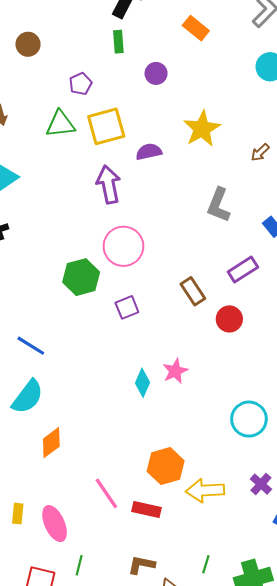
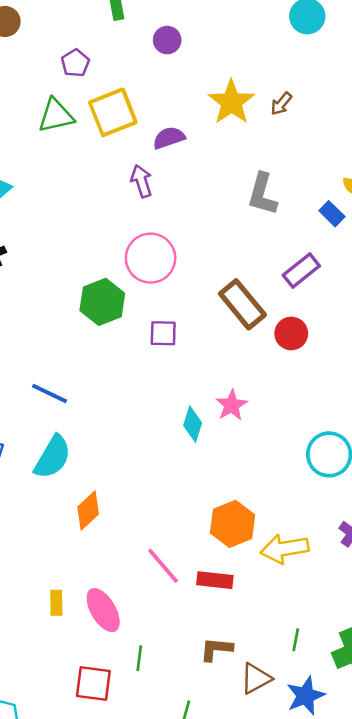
brown arrow: (260, 152) -> (281, 104), moved
purple arrow: (109, 185) -> (141, 181), moved, size x0.7
brown rectangle: (193, 291) -> (242, 304), size x1.4
purple square: (127, 307) -> (163, 333), turned 30

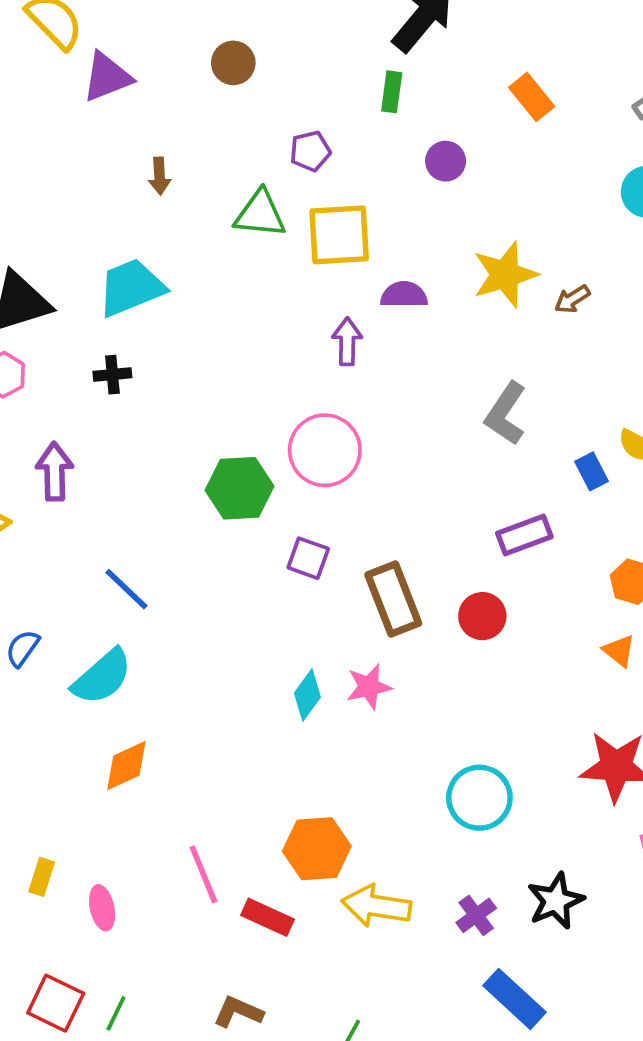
brown rectangle: (242, 304) -> (393, 599), moved
pink ellipse: (103, 610) -> (102, 908), size x0.7
green line: (139, 658) -> (116, 1013), moved

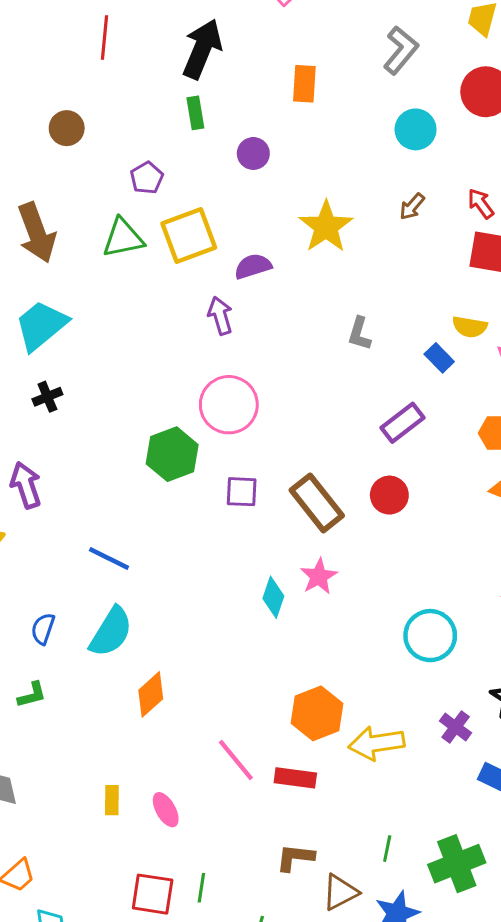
orange rectangle: (532, 97) -> (304, 84), turned 60
brown arrow: (160, 176) -> (37, 233), size x2.0
brown arrow: (572, 299) -> (412, 207), moved
gray L-shape: (506, 414) -> (359, 334), size x0.7

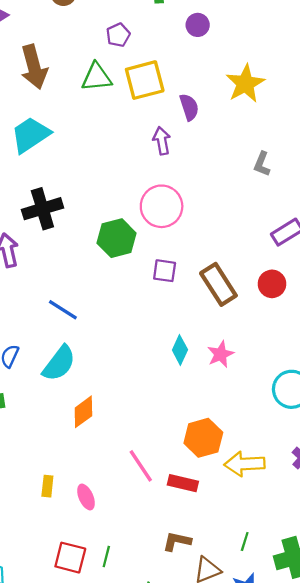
purple semicircle: (253, 266) -> (189, 107), turned 84
black cross: (47, 397) -> (42, 209), moved, size x1.8
pink star: (319, 576) -> (221, 354), moved

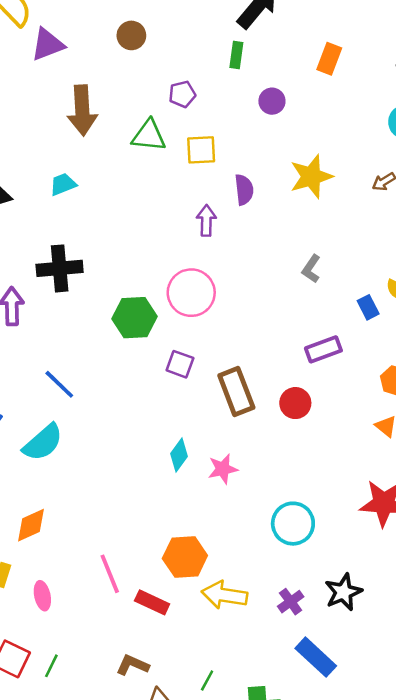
yellow square: (145, 80) -> (201, 150), size x0.7
cyan trapezoid: (30, 135) -> (63, 184), size x0.6
orange diamond: (83, 412) -> (31, 525), moved

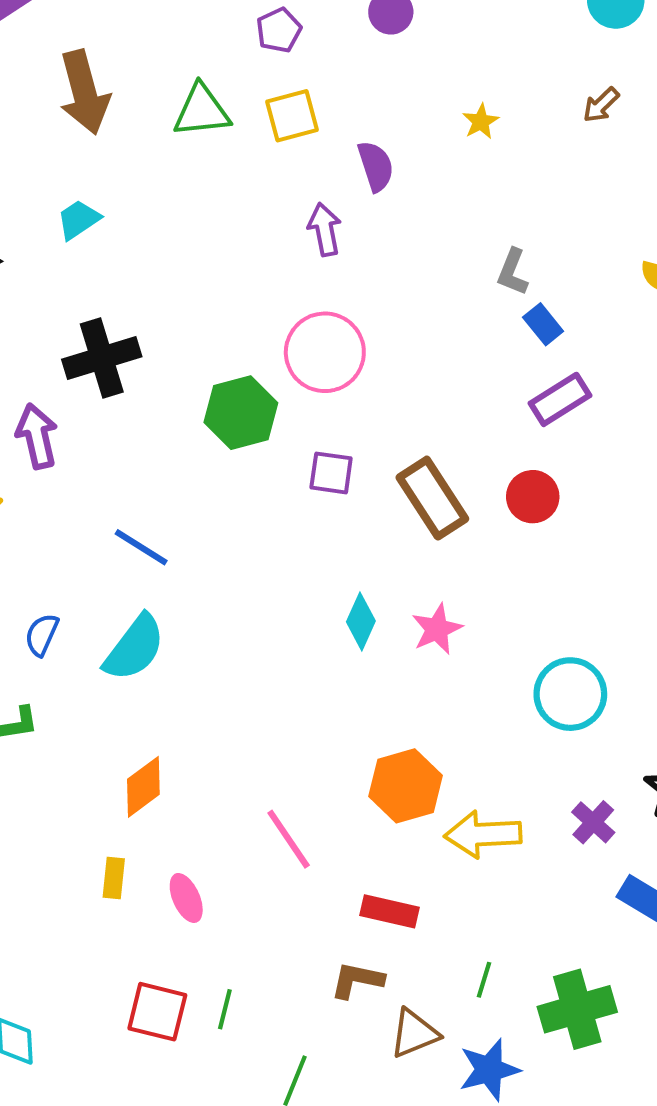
purple pentagon: (182, 94) -> (279, 30), moved
yellow star: (311, 176) -> (481, 122), size x0.5
blue rectangle: (368, 307) -> (543, 324), moved
red rectangle: (152, 602) -> (389, 911), moved

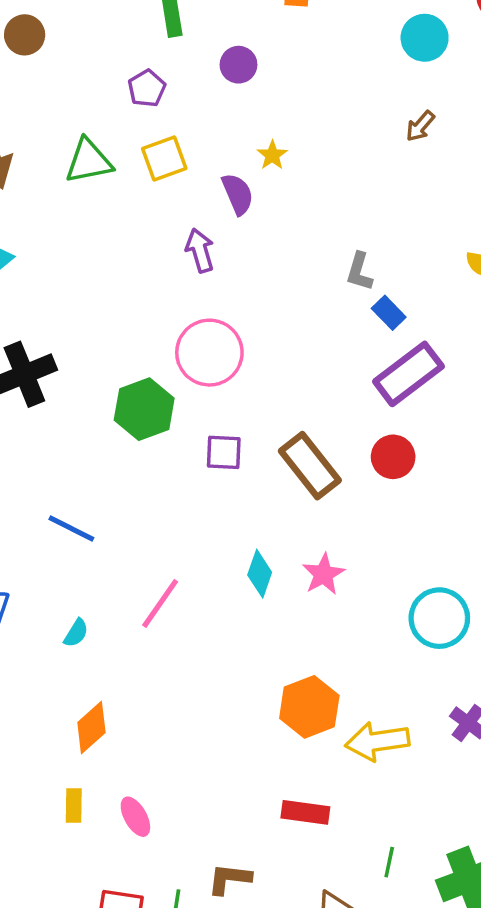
yellow star: (481, 122) -> (272, 155), moved
purple rectangle: (560, 399) -> (408, 374), size x1.4
cyan semicircle: (134, 648) -> (76, 633), moved, size x0.5
pink line: (289, 839) -> (160, 603), moved, turned 74
brown L-shape: (357, 980) -> (229, 879), moved

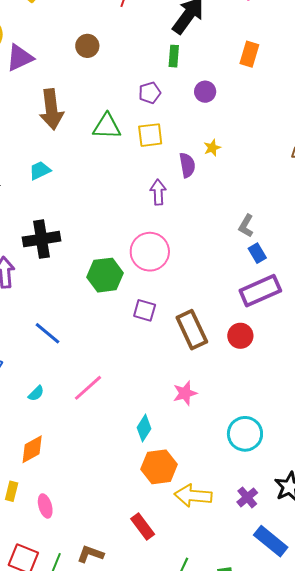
cyan diamond: (260, 574) -> (144, 428), moved
red rectangle: (305, 812) -> (143, 526), turned 32

